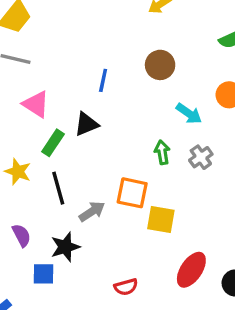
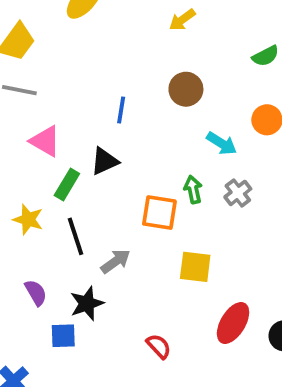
orange square: (132, 193) -> (159, 213), moved
red semicircle: (126, 287) -> (159, 346), turned -115

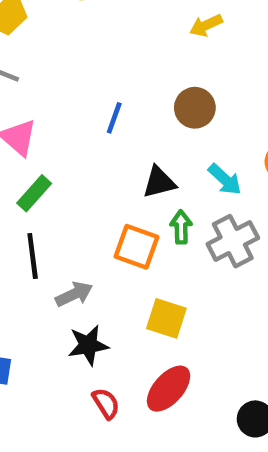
black triangle: (104, 161) -> (159, 182), moved
gray cross: (238, 193) -> (233, 241), size x1.5
black star: (87, 304) -> (88, 345), moved
red ellipse: (233, 323) -> (169, 389), moved

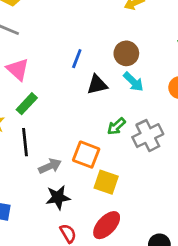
cyan arrow: (225, 179) -> (133, 82), moved
black triangle: (159, 182) -> (97, 85), moved
green arrow: (181, 227) -> (116, 126), turned -132
orange square: (136, 247) -> (86, 155), moved

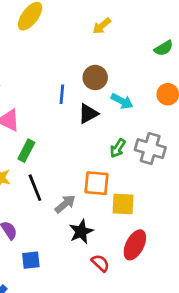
brown circle: (126, 53) -> (95, 78), moved
gray cross: (148, 136) -> (150, 149), turned -32

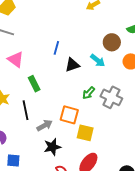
brown circle: (95, 78) -> (112, 42), moved
green rectangle: (26, 151) -> (34, 84), moved, turned -63

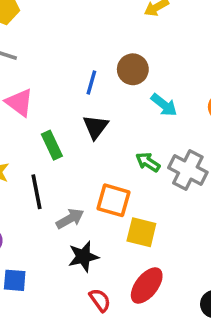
brown circle: (112, 42) -> (133, 69), moved
black triangle: (72, 65) -> (95, 127), moved, turned -35
green arrow: (89, 93) -> (148, 162), turned 80

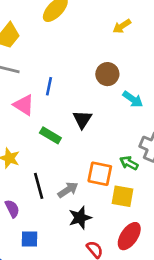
blue line: (91, 82) -> (49, 86), moved
green rectangle: (52, 145) -> (50, 135), turned -30
green arrow: (148, 162) -> (129, 163), moved
black line: (36, 192) -> (39, 186), moved

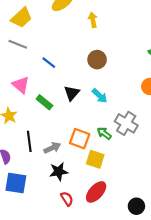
yellow arrow: (122, 26) -> (93, 20), moved, turned 104
blue line: (49, 86) -> (49, 63), turned -72
cyan arrow: (133, 99) -> (100, 96), moved
pink triangle: (24, 105) -> (21, 85), moved
blue square: (30, 239) -> (16, 183), size x1.5

